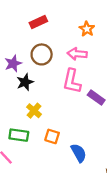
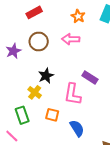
pink L-shape: (72, 81) -> (73, 94), moved
black star: (25, 82) -> (46, 76), moved
green rectangle: (19, 135) -> (22, 115), turned 66

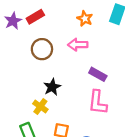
purple star: (13, 51) -> (13, 21), moved
purple rectangle: (90, 77) -> (98, 74), moved
pink L-shape: (73, 94) -> (98, 102), moved

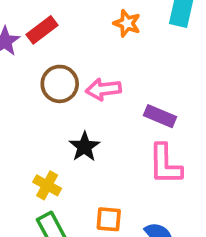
pink arrow: (78, 45) -> (103, 89), moved
yellow cross: (40, 106) -> (47, 185), moved

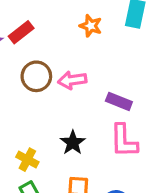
black star: (84, 147) -> (73, 143), moved

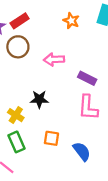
brown circle: (36, 76) -> (18, 47), moved
black star: (73, 143) -> (39, 99), moved, turned 30

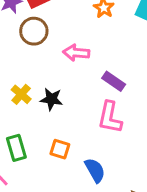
yellow cross: (16, 115) -> (21, 94), moved

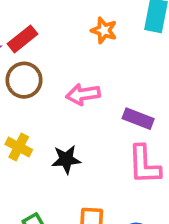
yellow cross: (21, 94) -> (19, 147), moved

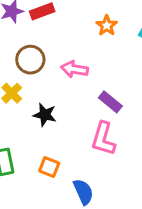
brown circle: (24, 80) -> (30, 60), moved

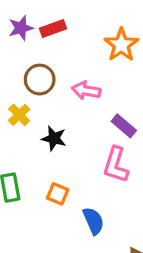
orange star: (107, 26) -> (121, 45), size x1.5

